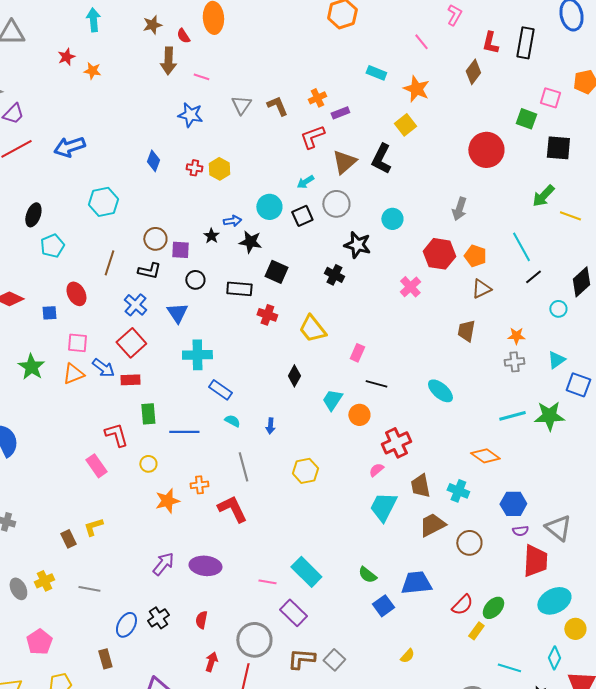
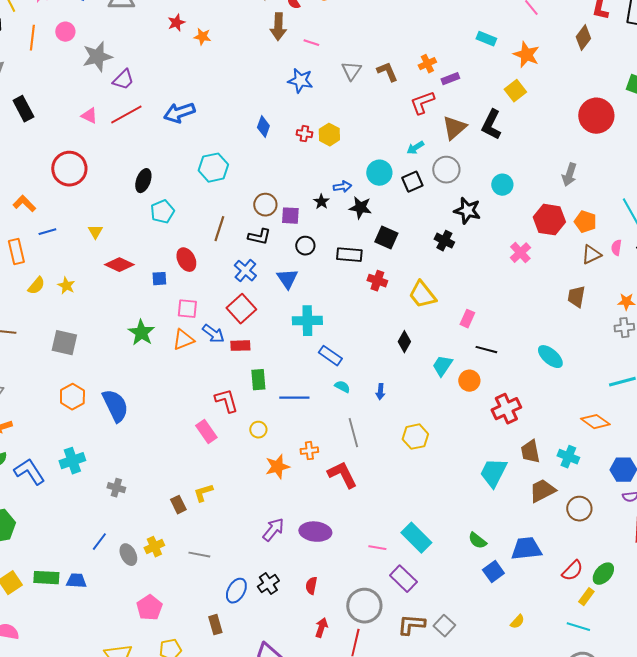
pink semicircle: (376, 470) -> (616, 248), moved, turned -42
cyan line: (509, 668) -> (578, 627), moved

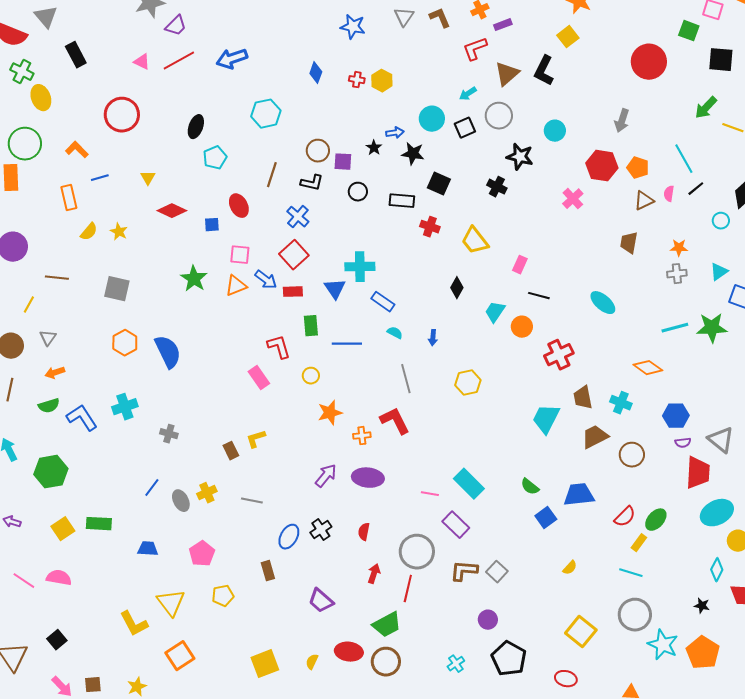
blue triangle: (287, 279) -> (335, 289), moved
orange cross: (309, 451) -> (362, 436), moved
blue trapezoid: (76, 581) -> (148, 549), moved

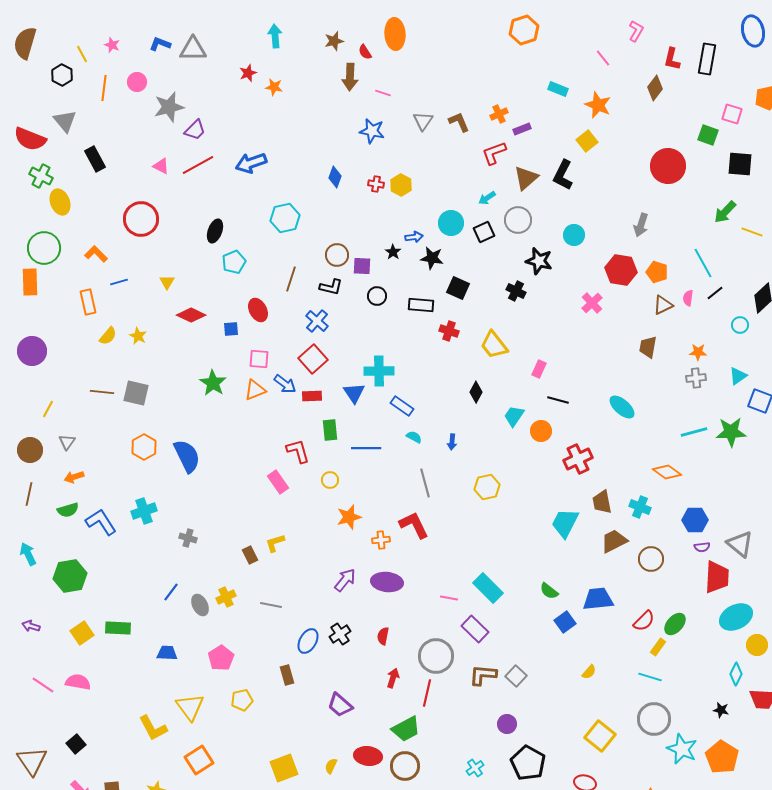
brown line: (57, 278) -> (102, 392), moved

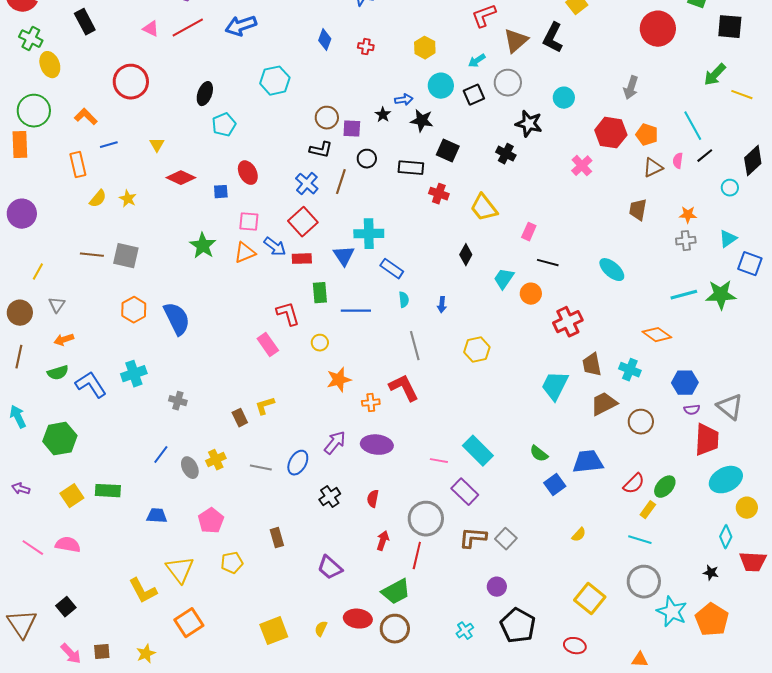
yellow hexagon: (401, 185) -> (425, 48), moved
brown line: (291, 279) -> (341, 182), moved
cyan semicircle: (414, 437) -> (404, 300), turned 56
blue ellipse: (308, 641) -> (298, 463), moved

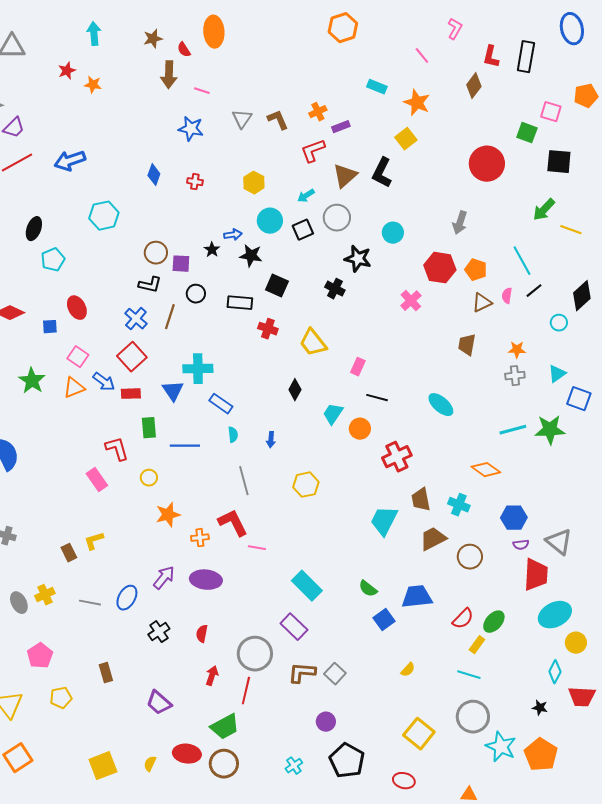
pink square: (249, 222) -> (78, 357), turned 30
pink line: (439, 461) -> (257, 548), moved

